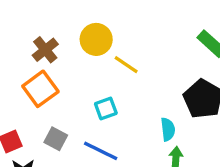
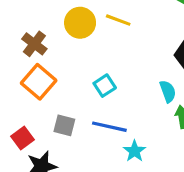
yellow line: (126, 65) -> (118, 20), moved

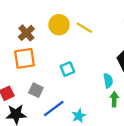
orange square: (39, 82) -> (24, 58), turned 30
blue line: (109, 127) -> (54, 109), moved, turned -60

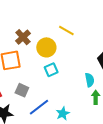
yellow circle: (59, 25) -> (46, 47), moved
brown cross: (26, 33) -> (23, 37), moved

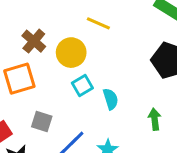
cyan semicircle: (90, 80) -> (111, 99), moved

